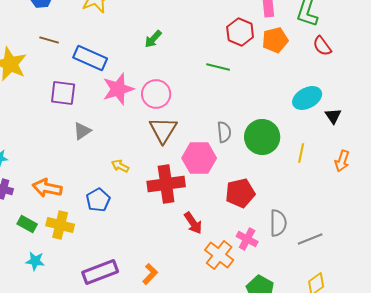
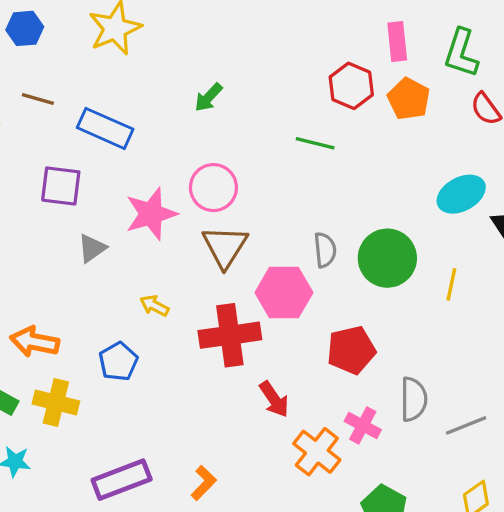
orange pentagon: (275, 40) -> (409, 99), turned -30
pink star: (118, 89) -> (151, 214), moved

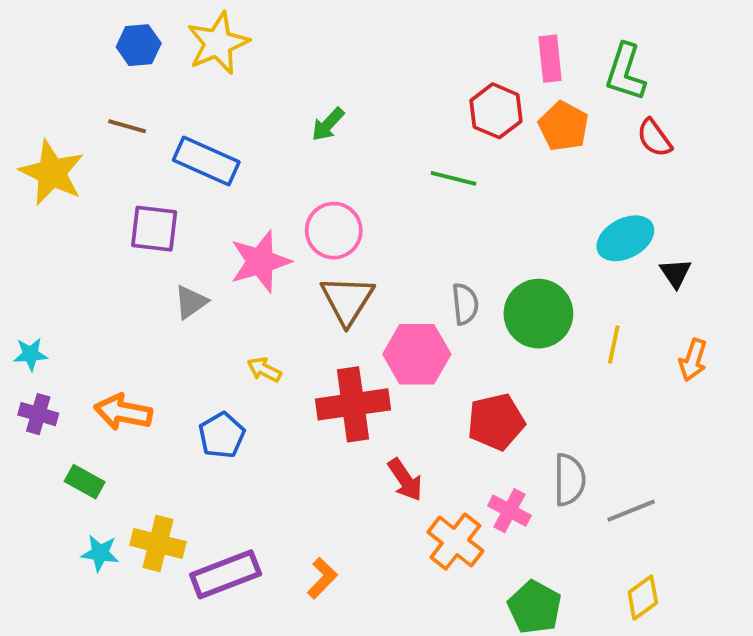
blue hexagon: (25, 28) -> (139, 45), moved
yellow cross: (56, 403) -> (158, 543), moved

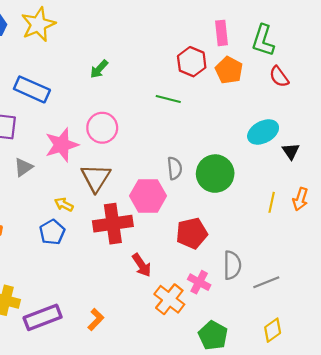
brown triangle: (347, 300) -> (96, 178), moved
yellow line: (614, 345) -> (272, 202), moved
blue pentagon: (222, 435) -> (52, 232), moved

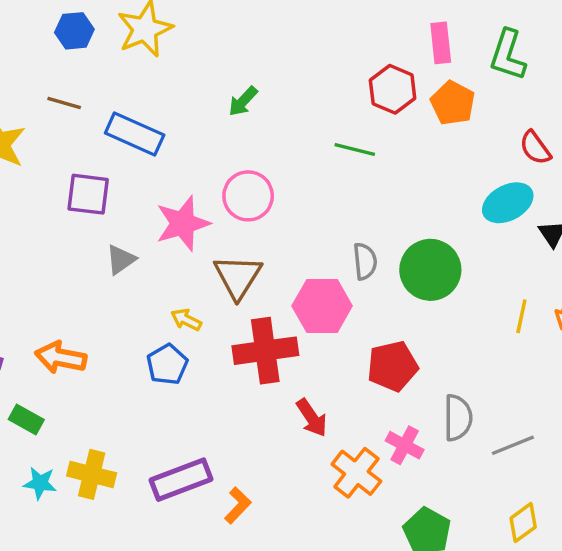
red semicircle: (279, 77) -> (535, 148), moved
purple rectangle: (43, 317) -> (181, 480), moved

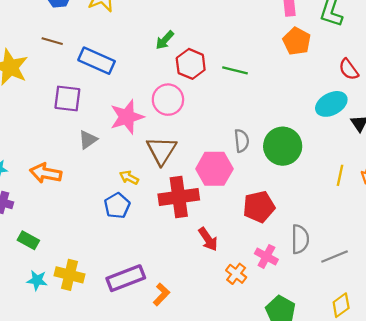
red hexagon: (393, 89) -> (191, 64), moved
orange arrow: (61, 358) -> (46, 173), moved
orange cross: (356, 473) -> (236, 274), size x0.7

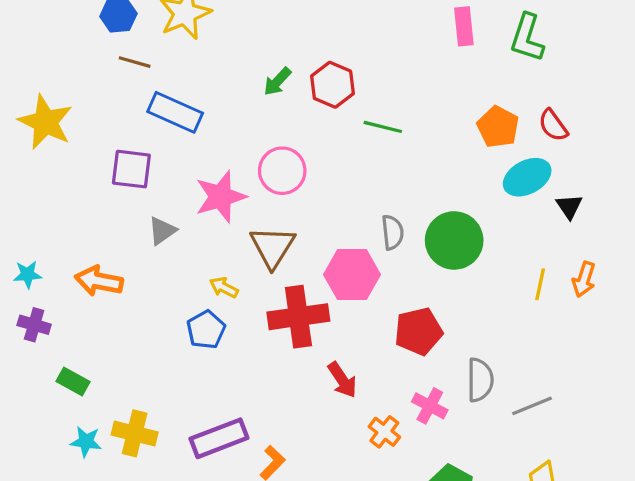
brown line: (52, 41) -> (135, 62), moved
orange pentagon: (297, 41) -> (498, 127), moved
red hexagon: (191, 64) -> (332, 85), moved

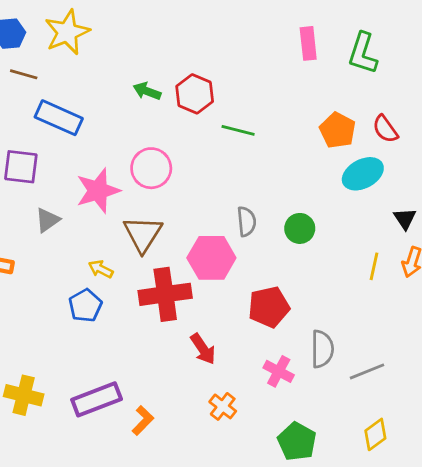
green arrow: (277, 82) -> (147, 91), turned 68
black triangle: (569, 206) -> (405, 219), moved
green circle: (454, 240) -> (300, 228), size x0.6
orange cross: (384, 432) -> (223, 406), moved

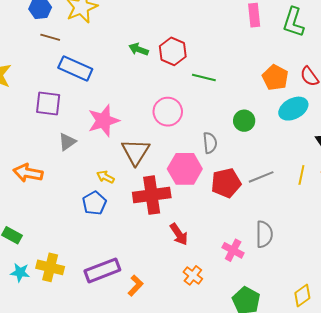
pink circle: (151, 168) -> (168, 112), moved
green circle: (300, 228) -> (244, 121), moved
red pentagon: (269, 307) -> (226, 183), moved
gray line: (367, 371) -> (261, 177), moved

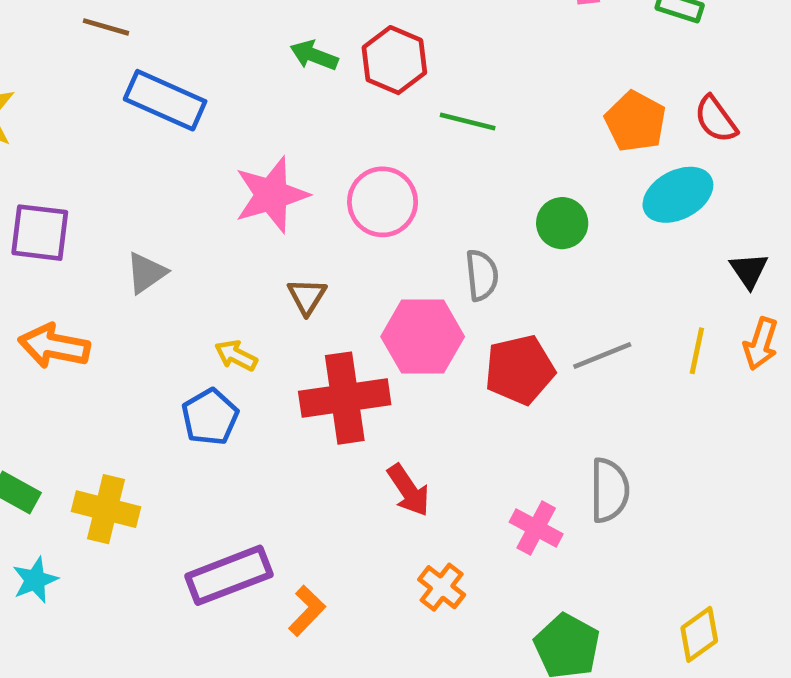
purple square: (48, 104) -> (40, 233), moved
pink star: (103, 121) -> (271, 195), moved
brown triangle: (136, 152) -> (307, 296), size x0.6
yellow cross: (50, 267) -> (106, 509), moved
cyan star: (20, 272) -> (35, 580), turned -30

